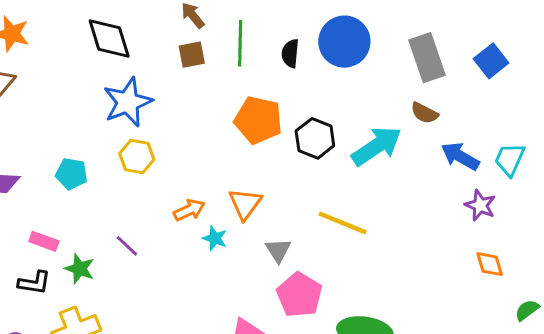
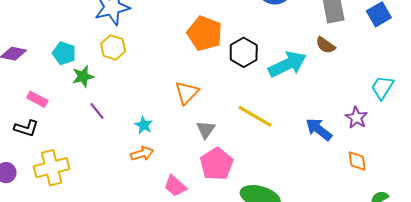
blue arrow: (460, 156) -> (319, 129), moved
orange arrow: (189, 210) -> (142, 154), moved
cyan star: (215, 238) -> (144, 125), moved
green star: (80, 269) -> (83, 76), moved, turned 30

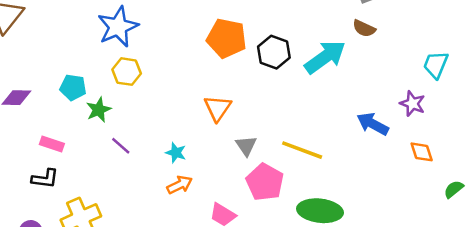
yellow line: (255, 116) -> (302, 150), moved

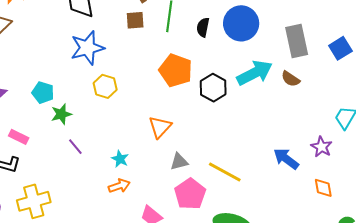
cyan arrow: (325, 57) -> (255, 73), moved
yellow hexagon: (127, 72) -> (105, 86), moved
gray triangle: (246, 146) -> (179, 162), turned 42

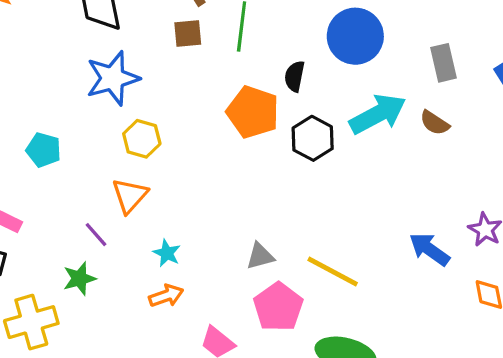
black semicircle: (203, 27) -> (295, 76), moved
gray rectangle: (297, 41) -> (443, 63), size x0.7
green star: (61, 114) -> (79, 279), moved
orange triangle: (160, 127) -> (130, 196), moved

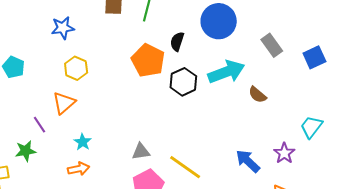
gray rectangle: (443, 63) -> (272, 45), turned -30
blue star: (113, 78) -> (63, 28), size x0.7
brown semicircle: (435, 123) -> (257, 95), moved

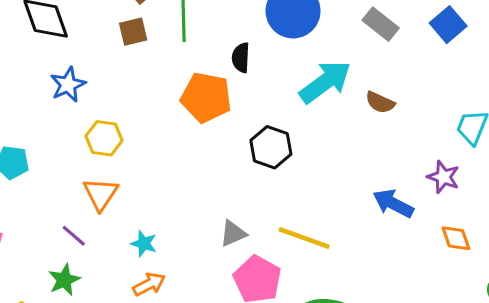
black hexagon: (183, 82) -> (271, 147), moved

